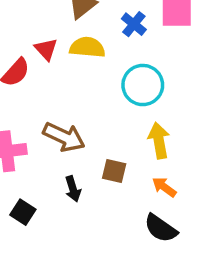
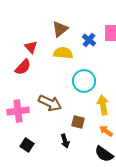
red triangle: (46, 49) -> (31, 47), moved
cyan circle: (143, 85) -> (84, 81), moved
black arrow: (73, 189) -> (65, 141), moved

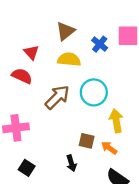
red semicircle: (23, 67) -> (22, 76), turned -108
brown arrow: (50, 103) -> (57, 97), moved, turned -70
orange arrow: (106, 131) -> (109, 148), moved

